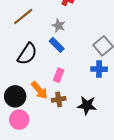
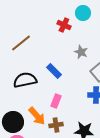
gray star: (59, 26) -> (81, 52), moved
black semicircle: (27, 54) -> (25, 80), turned -135

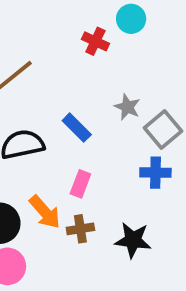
gray star: (81, 52) -> (127, 107), moved

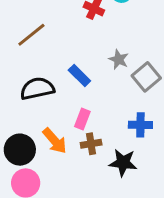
blue cross: (155, 173) -> (140, 125), moved
brown cross: (80, 229) -> (91, 144), moved

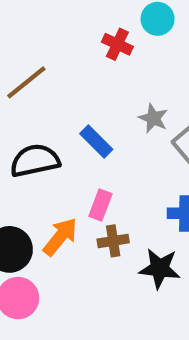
orange arrow: (55, 141) -> (60, 237), turned -100

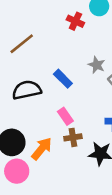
pink rectangle: (100, 205) -> (65, 116), turned -56
orange arrow: (60, 237) -> (42, 149), moved

